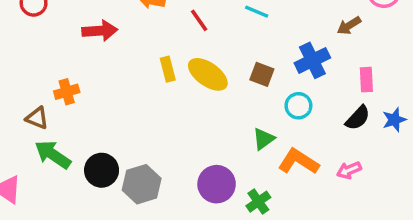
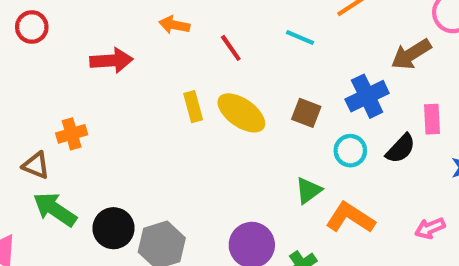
brown arrow: (349, 26) -> (411, 54), size x1.4
black semicircle: (358, 118) -> (401, 149), moved
pink arrow: (349, 170) -> (430, 228), moved

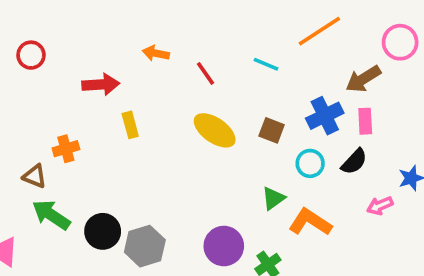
yellow rectangle: (193, 107) -> (130, 125), moved
pink rectangle: (432, 119) -> (365, 121), moved
pink arrow: (430, 228) -> (380, 206), moved

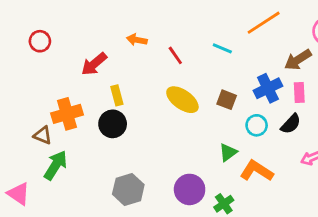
red arrow: (101, 84) -> (94, 64), turned 144
orange cross: (66, 149) -> (67, 114), size x1.5
green arrow: (51, 215) -> (56, 165), turned 88
black circle: (103, 231) -> (113, 124), moved

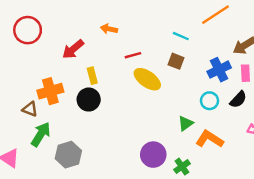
red circle: (40, 41) -> (28, 30), size x1.5
red line: (175, 55) -> (133, 55), moved, turned -70
brown square: (227, 100) -> (176, 61), moved
gray hexagon: (128, 189) -> (68, 155), moved

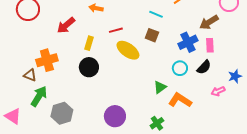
yellow rectangle: (92, 76) -> (89, 43), moved, turned 32
black circle: (89, 100) -> (89, 67), moved
purple circle: (153, 155) -> (115, 116), moved

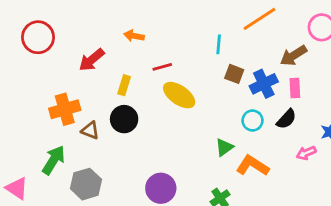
cyan line: (156, 14) -> (219, 44), turned 72
brown square: (152, 35) -> (234, 74), moved
brown triangle: (30, 75) -> (90, 130), moved

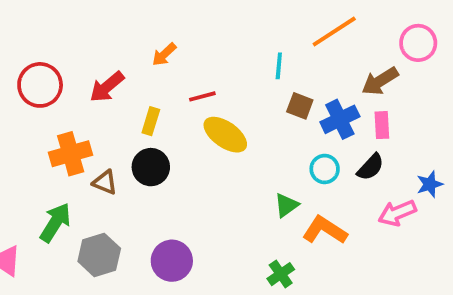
orange arrow: (134, 36) -> (164, 54), turned -54
red circle: (38, 37) -> (40, 85), moved
pink arrow: (306, 153) -> (397, 213), size x1.4
purple circle: (161, 188) -> (172, 261), moved

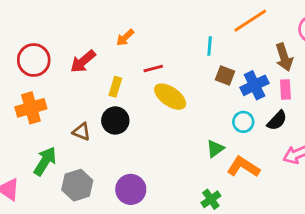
brown arrow: (380, 81) -> (284, 57), turned -76
orange cross: (71, 154) -> (31, 108), moved

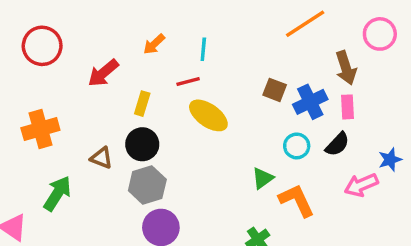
cyan line: (210, 46) -> (203, 49), moved
red circle: (34, 60) -> (42, 46), moved
orange L-shape: (243, 167) -> (297, 200), turned 32
gray hexagon: (77, 185) -> (147, 185), moved

